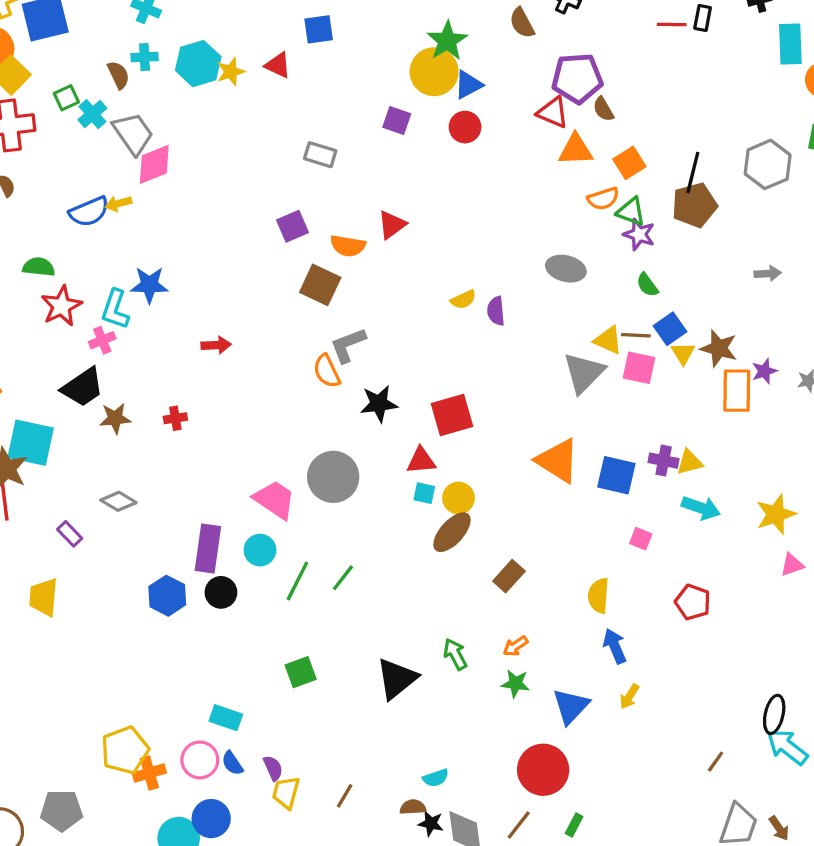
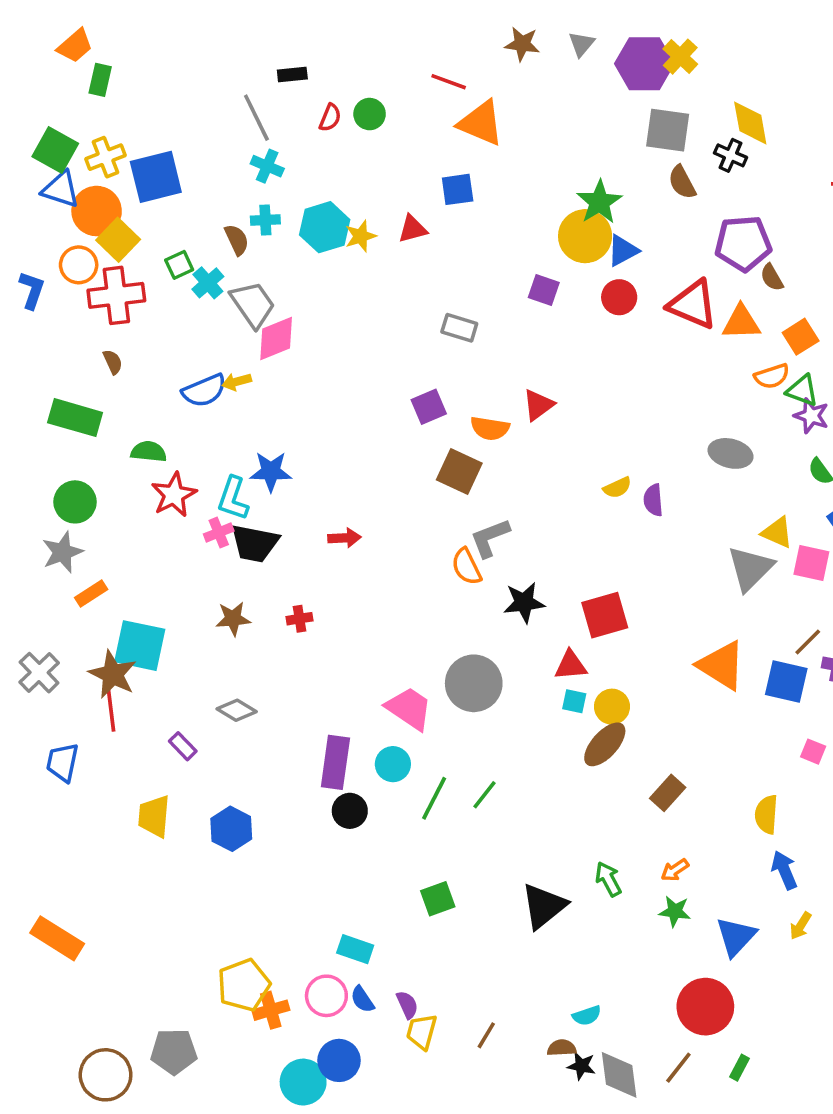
red triangle: (278, 65) -> (413, 229), turned -40
red triangle: (553, 112) -> (693, 304), moved, size x1.4
brown line: (636, 335) -> (808, 642), moved, turned -48
black trapezoid: (83, 387) -> (255, 543), moved, turned 45
blue hexagon: (167, 596) -> (231, 829), moved

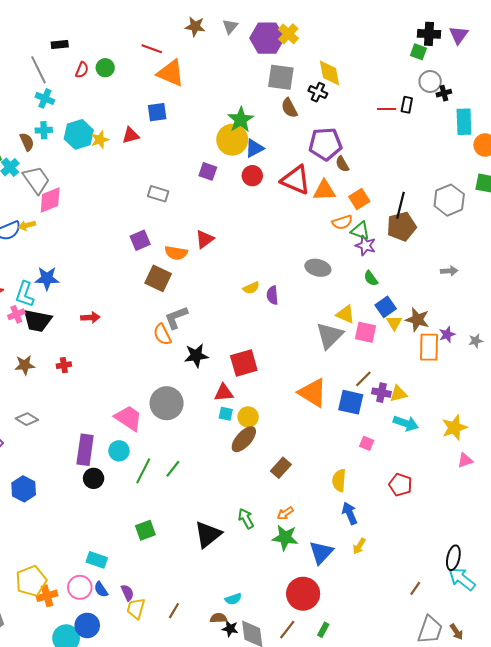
green star: (675, 911) -> (285, 538), size x1.4

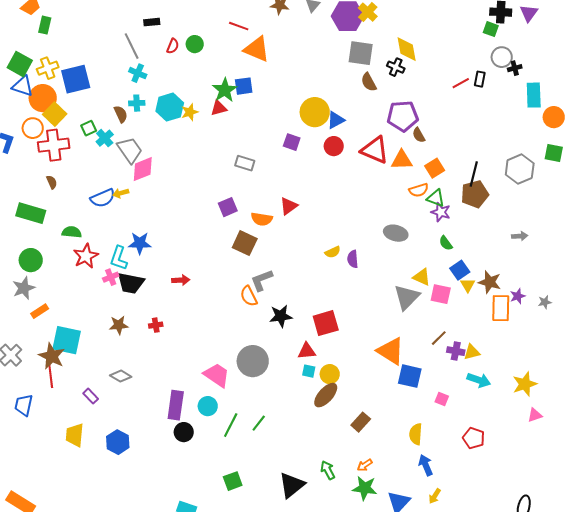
red line: (387, 109) -> (461, 83), turned -30
green star: (241, 120) -> (225, 90), moved
blue square: (351, 402) -> (410, 376), moved

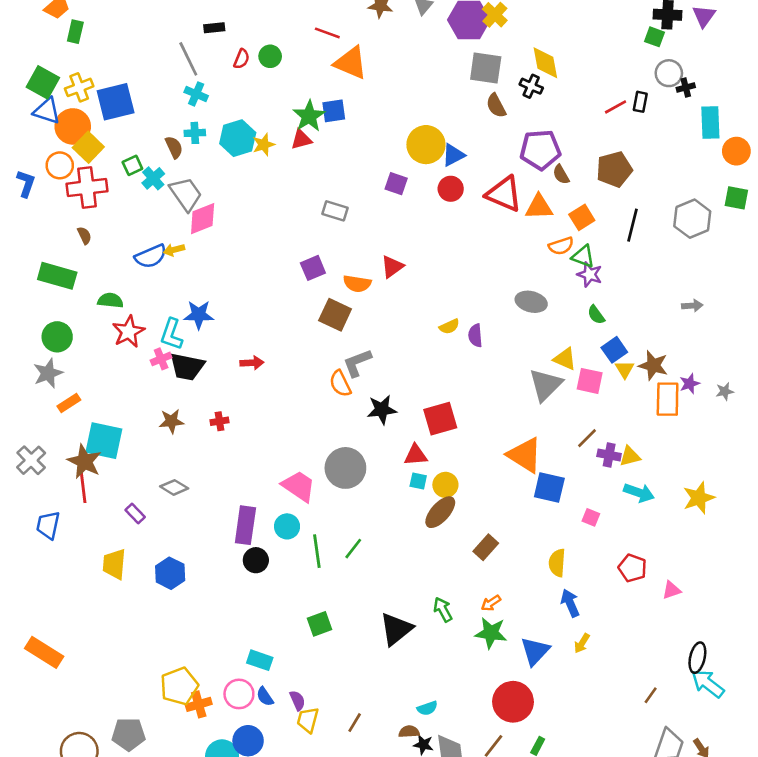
brown pentagon: (475, 194) -> (614, 169), moved
pink triangle: (535, 415) -> (671, 590), moved
green line: (231, 425) -> (317, 551), turned -35

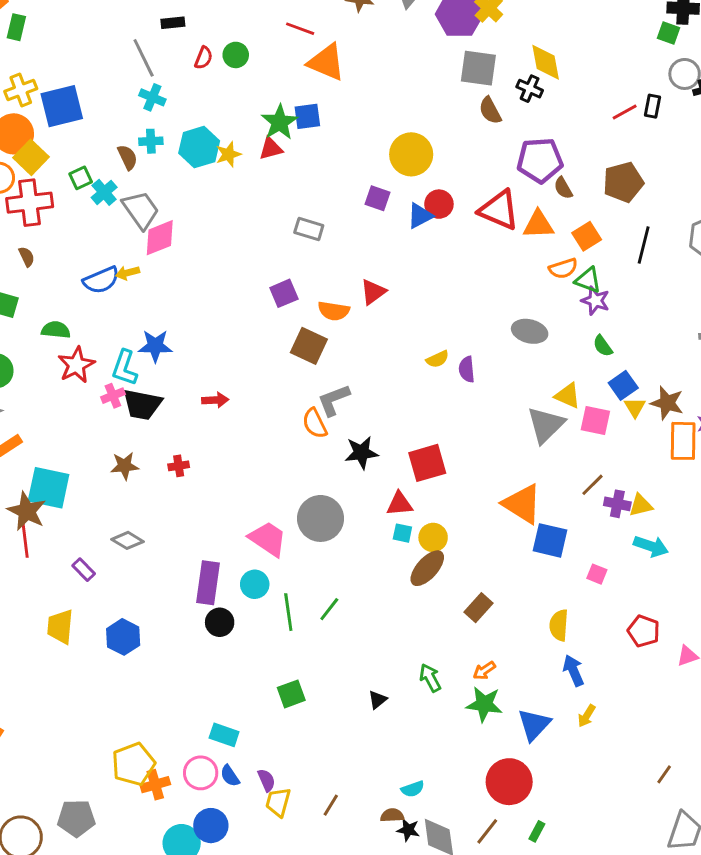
blue triangle: (453, 155) -> (420, 216), moved
black triangle: (396, 629) -> (378, 700), size x0.5

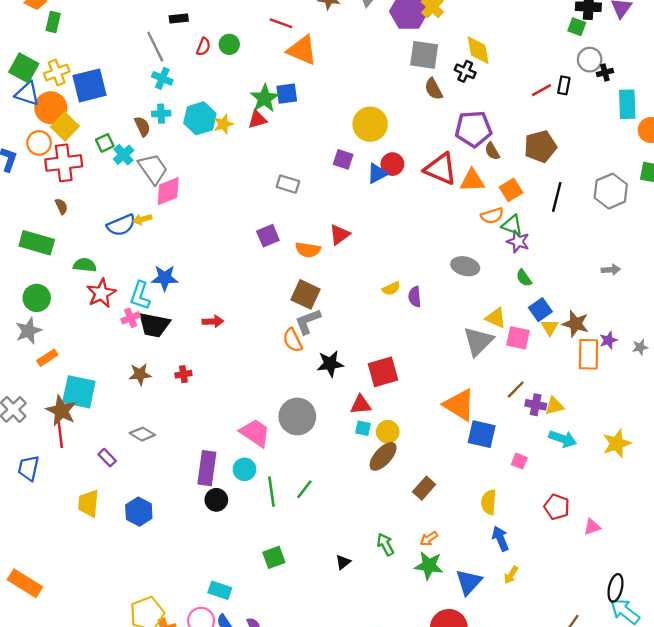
brown square: (309, 346) -> (306, 294), moved

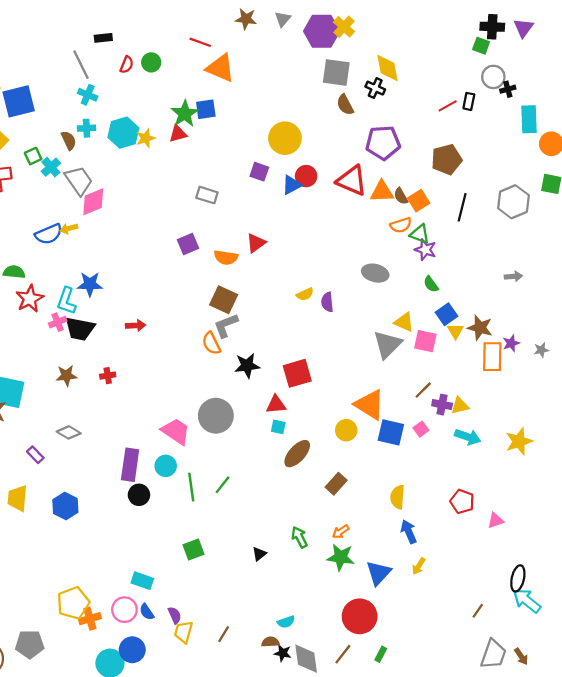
brown semicircle: (492, 151) -> (401, 196), moved
yellow circle: (388, 432) -> (346, 430), moved
pink square: (519, 461) -> (421, 429), moved, turned 32

